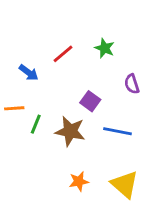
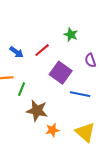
red line: (63, 54) -> (42, 50), moved
purple square: (90, 101) -> (61, 73), size x1.5
brown star: (70, 131) -> (37, 111), moved

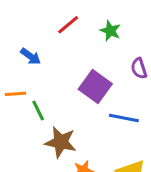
red line: (42, 50) -> (68, 25), moved
green line: (22, 89) -> (38, 111), turned -48

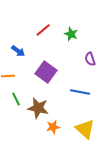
purple square: (95, 86) -> (46, 72), moved
green line: (38, 111) -> (16, 99), moved

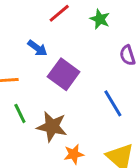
blue arrow: (18, 51) -> (37, 48), moved
blue line: (80, 92) -> (113, 103), turned 48

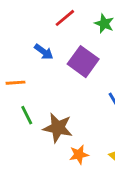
purple square: (64, 74) -> (83, 62), moved

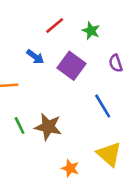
green line: (27, 115) -> (20, 125), moved
orange star: (79, 155) -> (70, 168), moved, turned 30

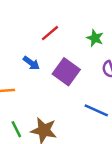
green star: (91, 31) -> (95, 38), moved
blue line: (103, 106) -> (96, 110), turned -35

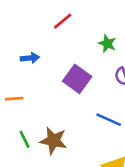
red line: (50, 33) -> (63, 21), moved
blue arrow: (31, 63) -> (30, 58), moved, turned -42

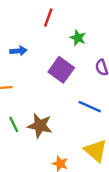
red line: (63, 21) -> (48, 18), turned -30
green star: (107, 44) -> (78, 38), moved

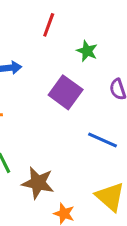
brown star: (40, 126) -> (38, 183), moved

